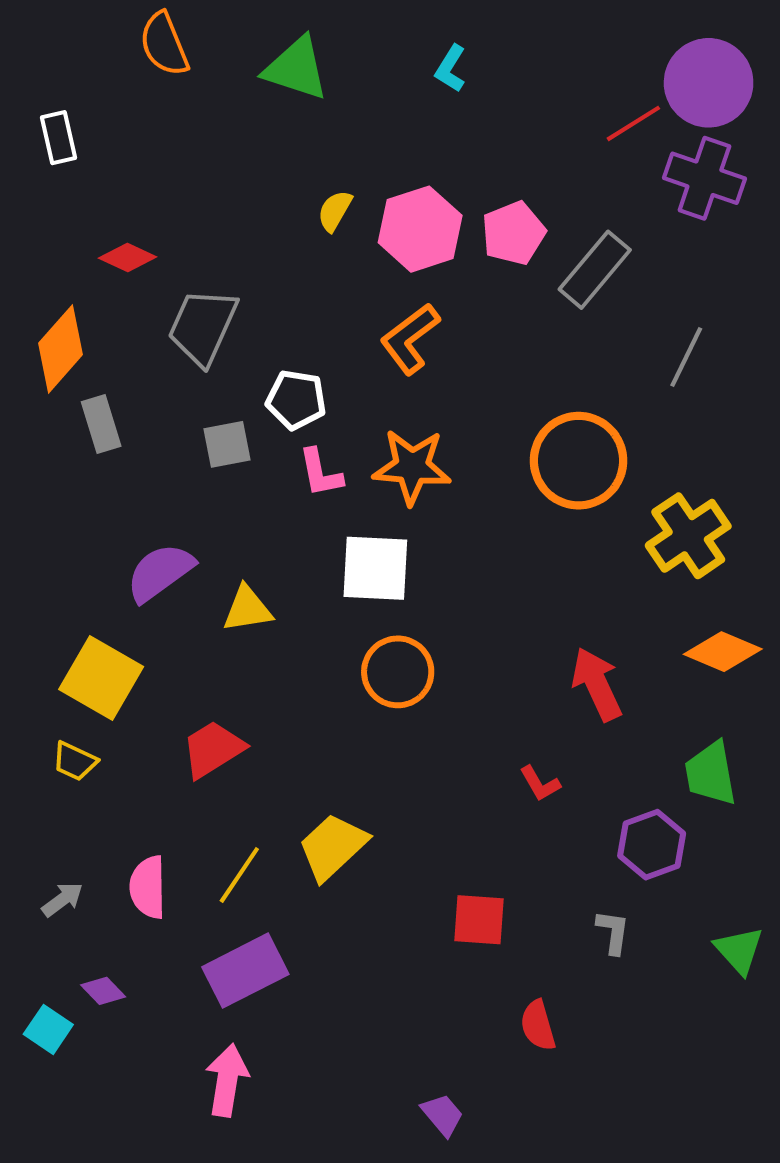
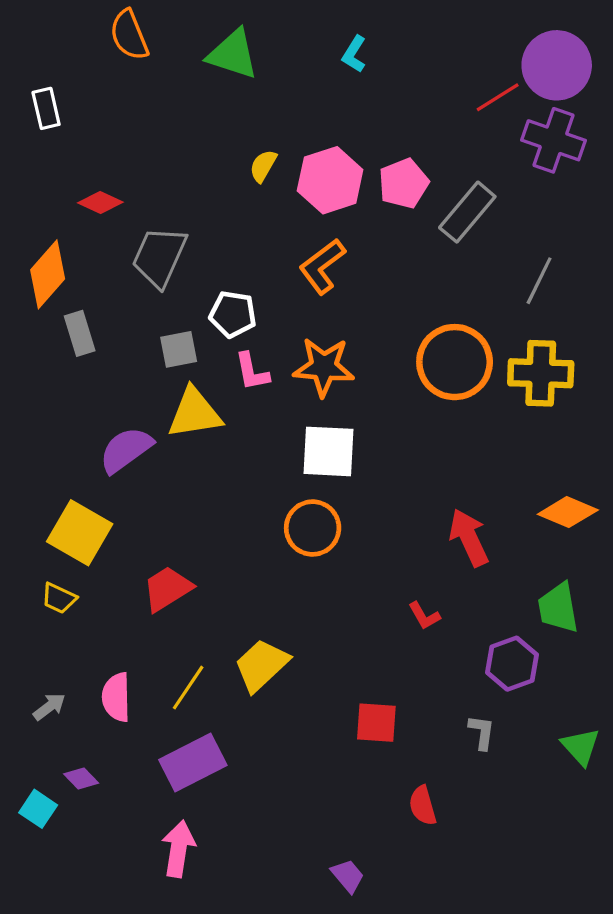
yellow cross: (688, 536) -> (541, 373), moved, turned 36
white square: (375, 568) -> (329, 451), moved
yellow triangle: (247, 609) -> (194, 413), moved, size x1.4

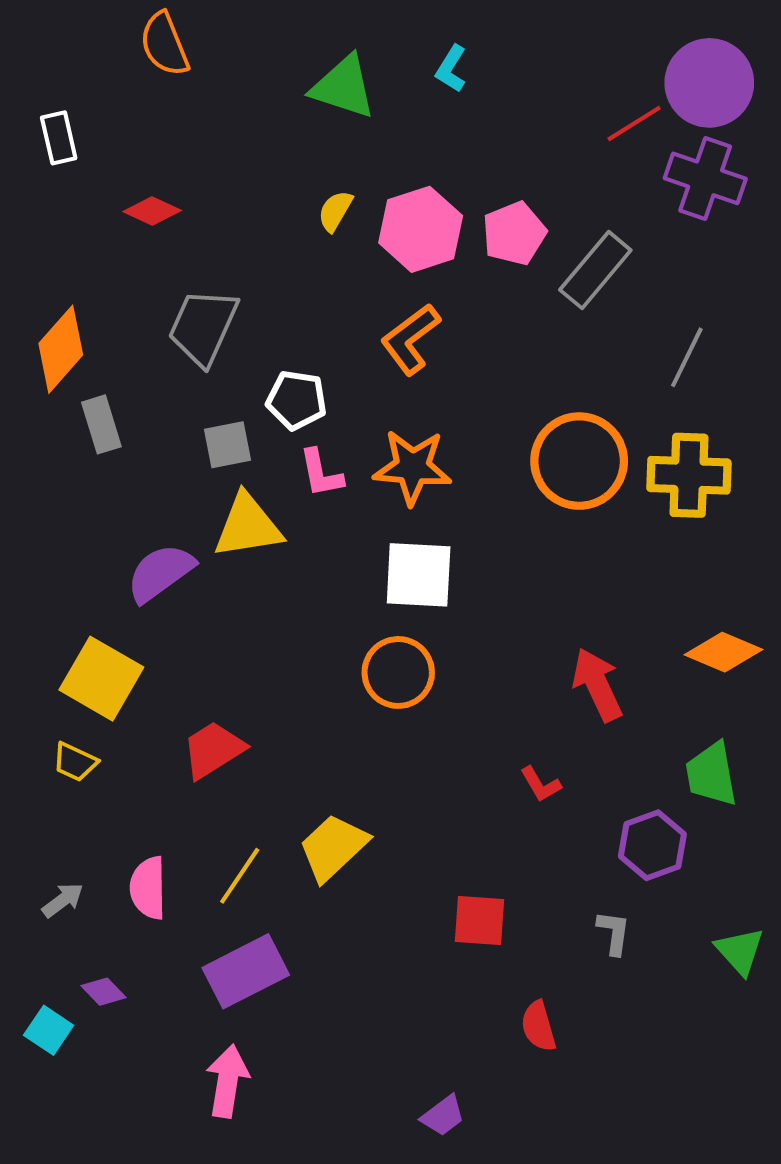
green triangle: (233, 54) -> (343, 87), moved
red diamond: (100, 203) -> (152, 211), moved
purple trapezoid: (348, 876) -> (443, 1116), turned 93

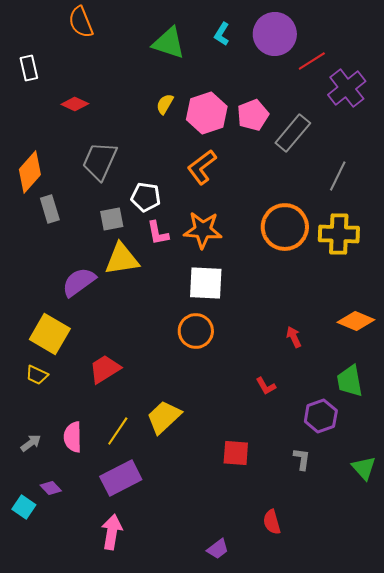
purple circle: (709, 83) -> (275, 34), moved
purple cross: (705, 178) -> (347, 88), turned 33
red arrow: (597, 685) -> (294, 337), size x0.6
red semicircle: (539, 1026) -> (272, 522), moved

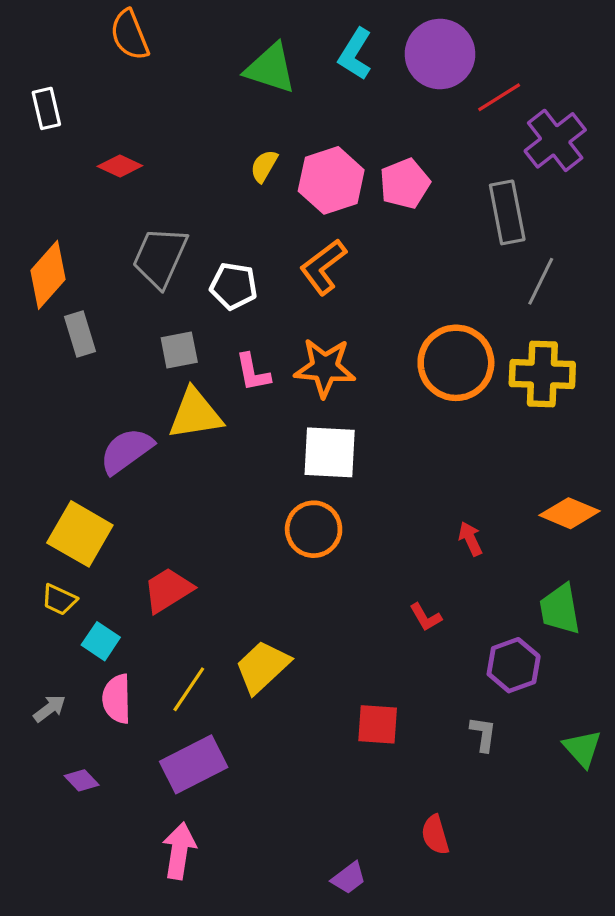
cyan L-shape: (222, 34) -> (355, 54), size x1.4
gray rectangle: (293, 133) -> (507, 212), moved, turned -51
white pentagon: (146, 197) -> (234, 286), moved
cyan square: (24, 507) -> (101, 641), moved

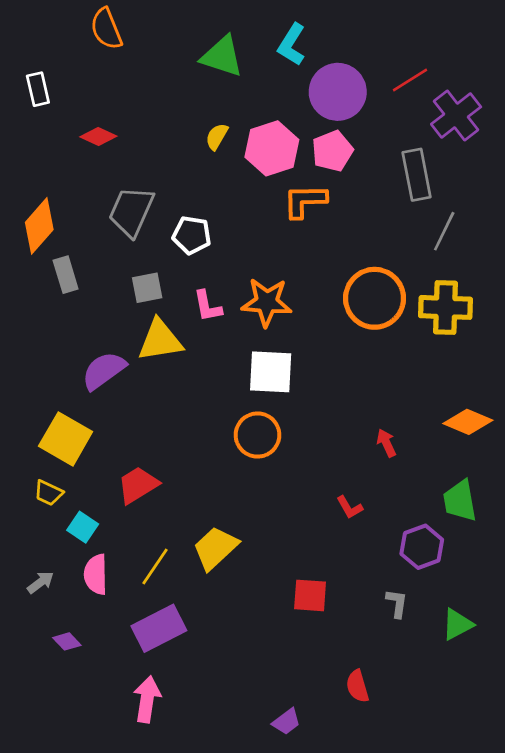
purple circle: (440, 54) -> (338, 92), moved
orange L-shape: (323, 267) -> (305, 201), moved, turned 36
green triangle: (582, 748) -> (457, 624), moved, turned 44

